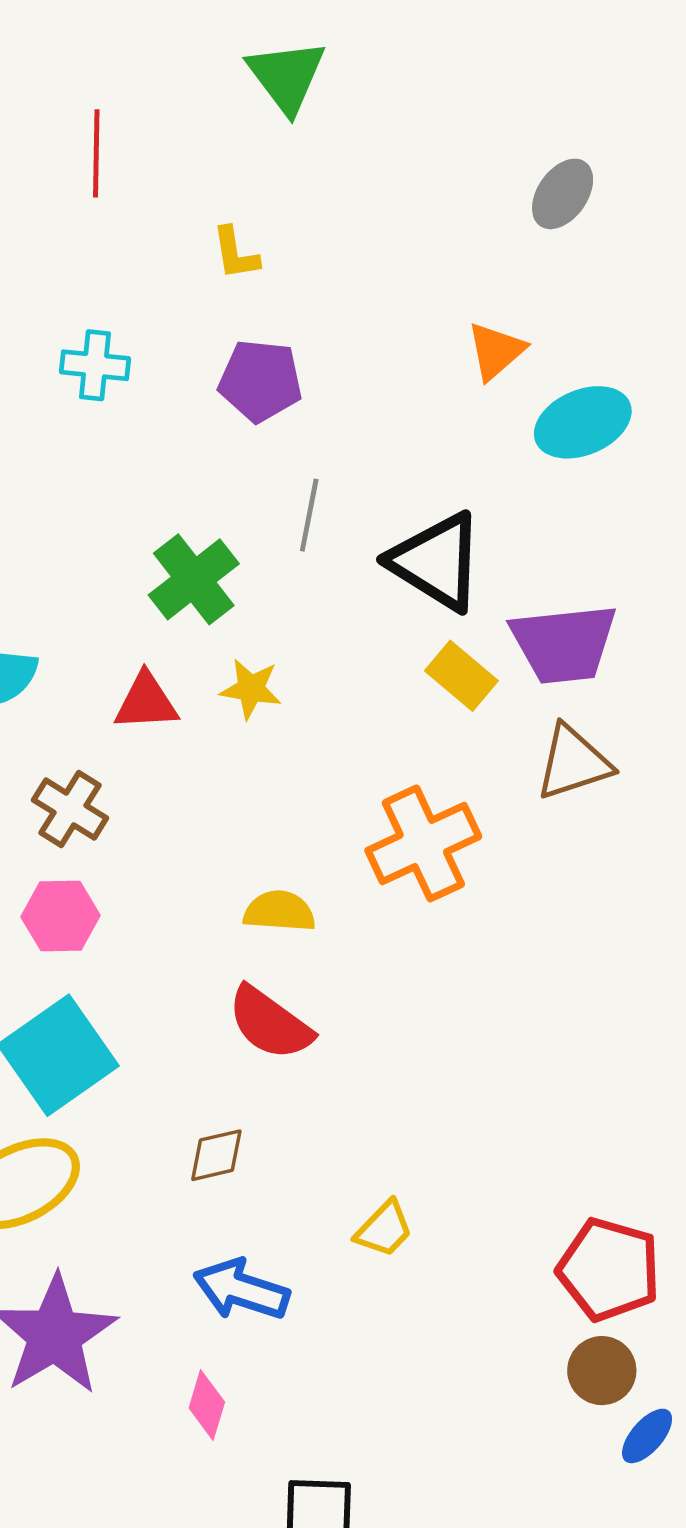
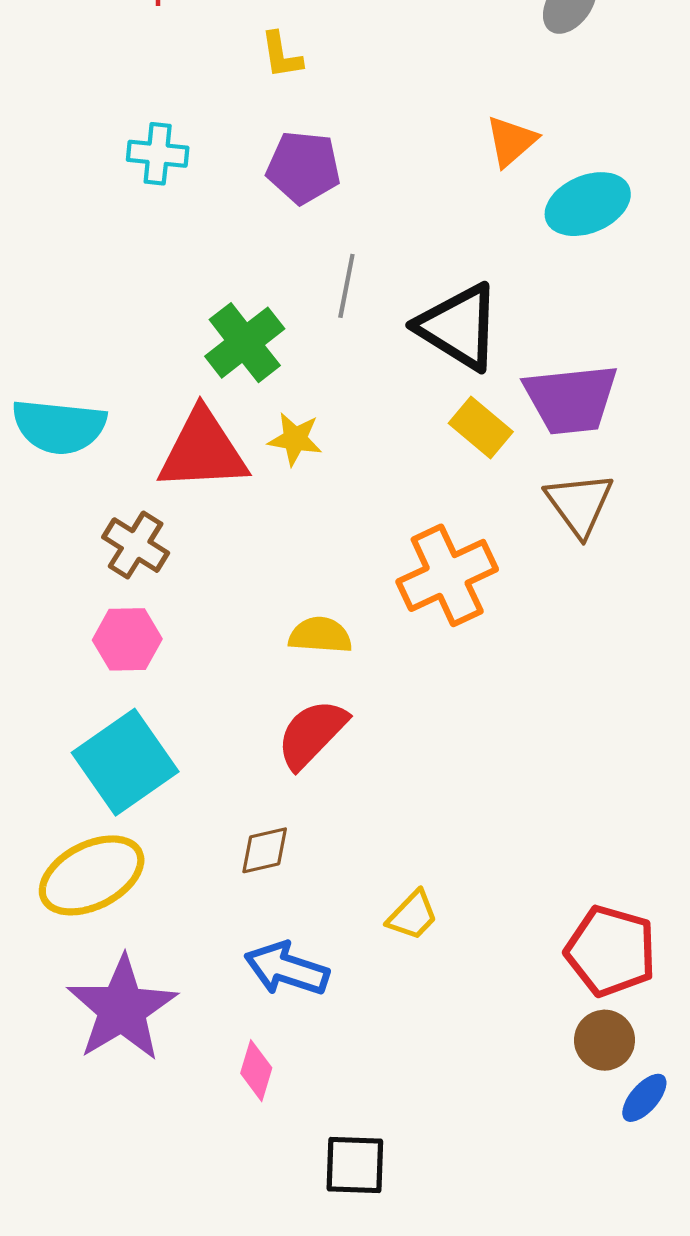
red triangle: (146, 702) -> (203, 451), size x1.6
brown triangle: (573, 763) -> (579, 504), turned -48
red semicircle: (270, 1023) -> (312, 734), turned 98

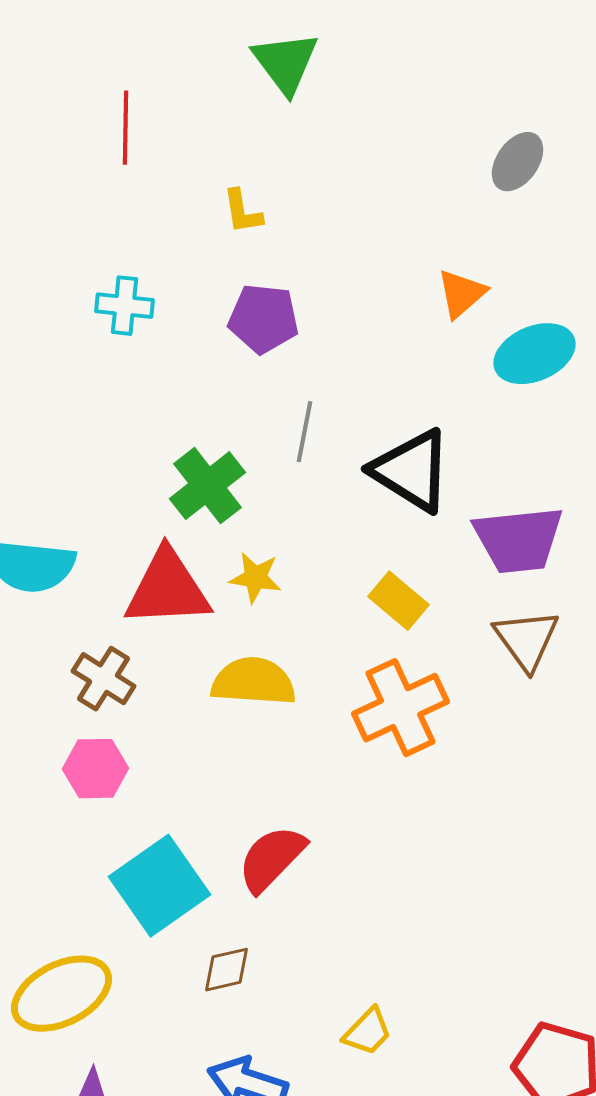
yellow rectangle: (481, 428) -> (398, 601), moved
yellow semicircle: (320, 635) -> (254, 682), moved, size x1.4
cyan square: (125, 762) -> (160, 886), moved

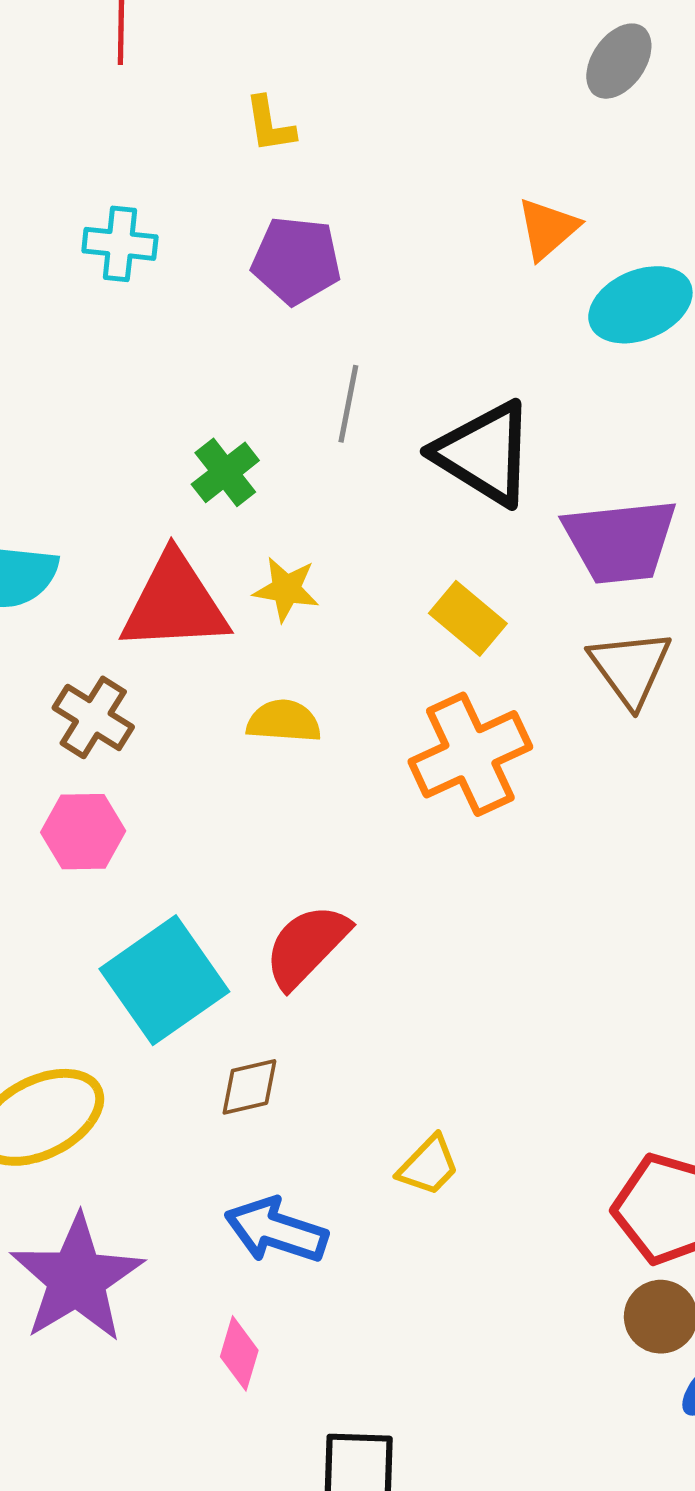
green cross: (208, 486) -> (225, 472), size x0.7
yellow semicircle: (254, 682) -> (284, 721), size x0.7

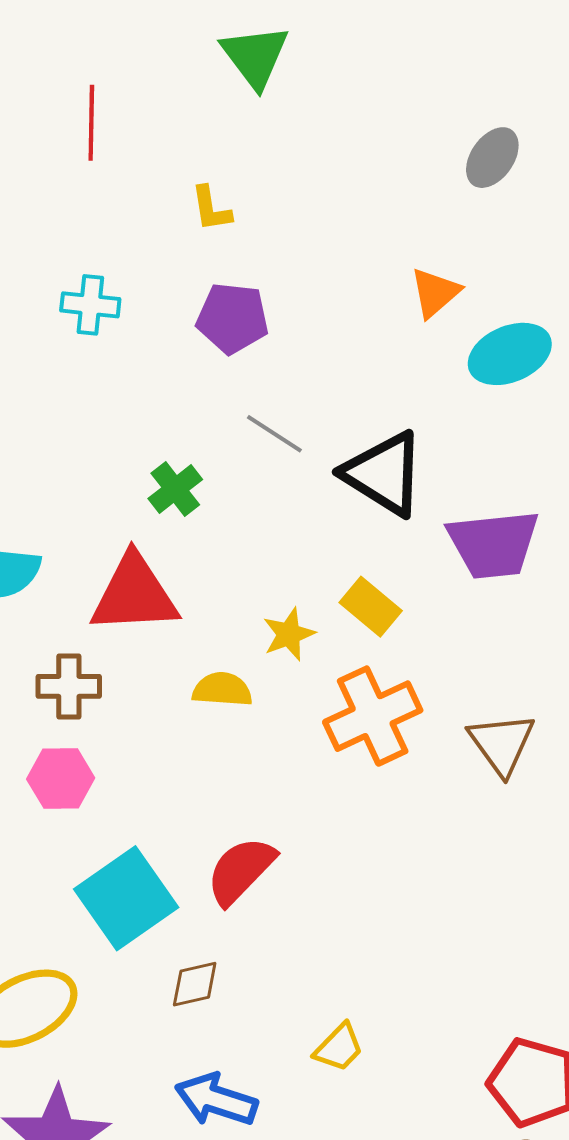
gray line: (348, 404) -> (274, 434), turned -68
yellow star: (286, 589) -> (289, 634), moved, turned -30
brown triangle: (630, 668) -> (502, 744), moved
brown cross: (93, 717) -> (69, 686), turned -32

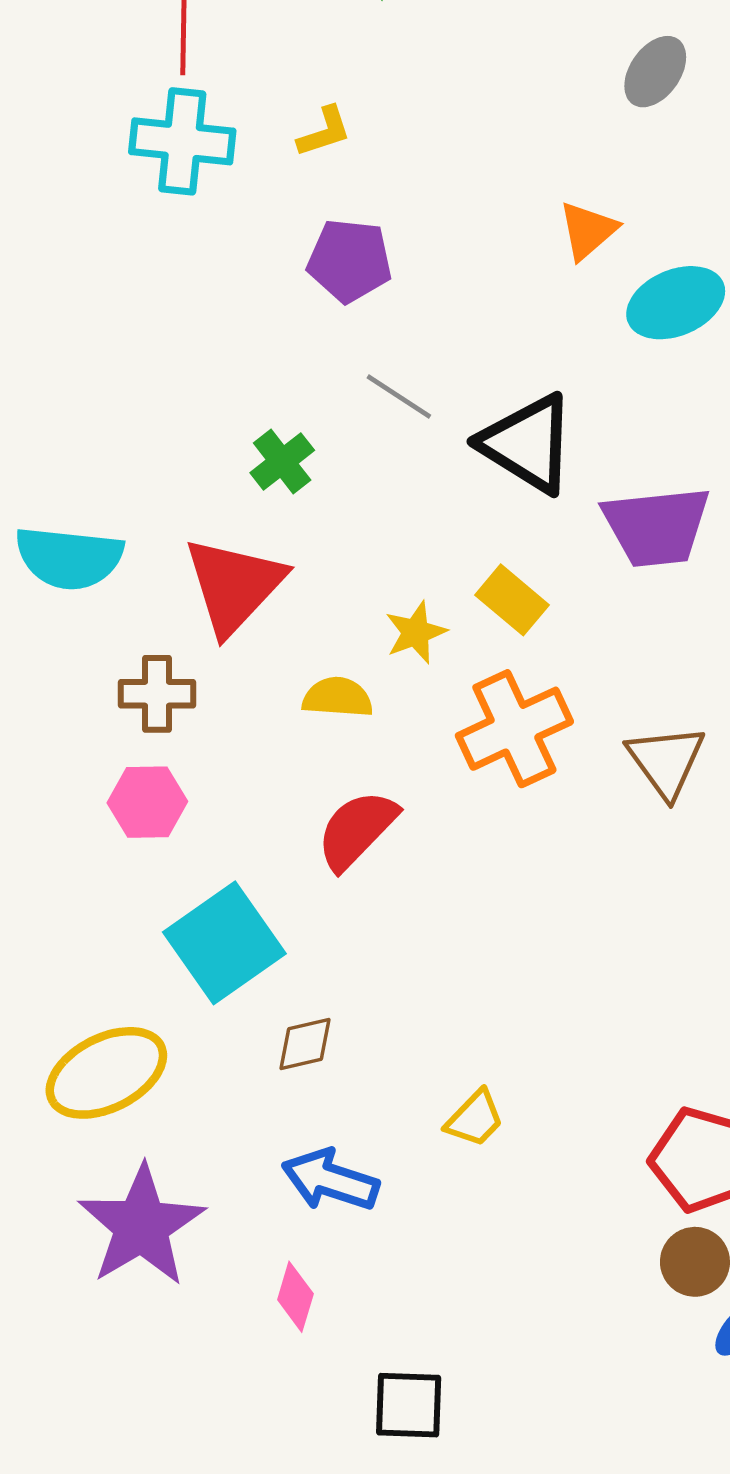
yellow L-shape: (211, 209) -> (324, 132), turned -99
cyan cross: (90, 305) -> (182, 141), moved, size x1.5
red triangle: (134, 594) -> (234, 585), turned -44
red semicircle: (241, 871) -> (357, 830), moved

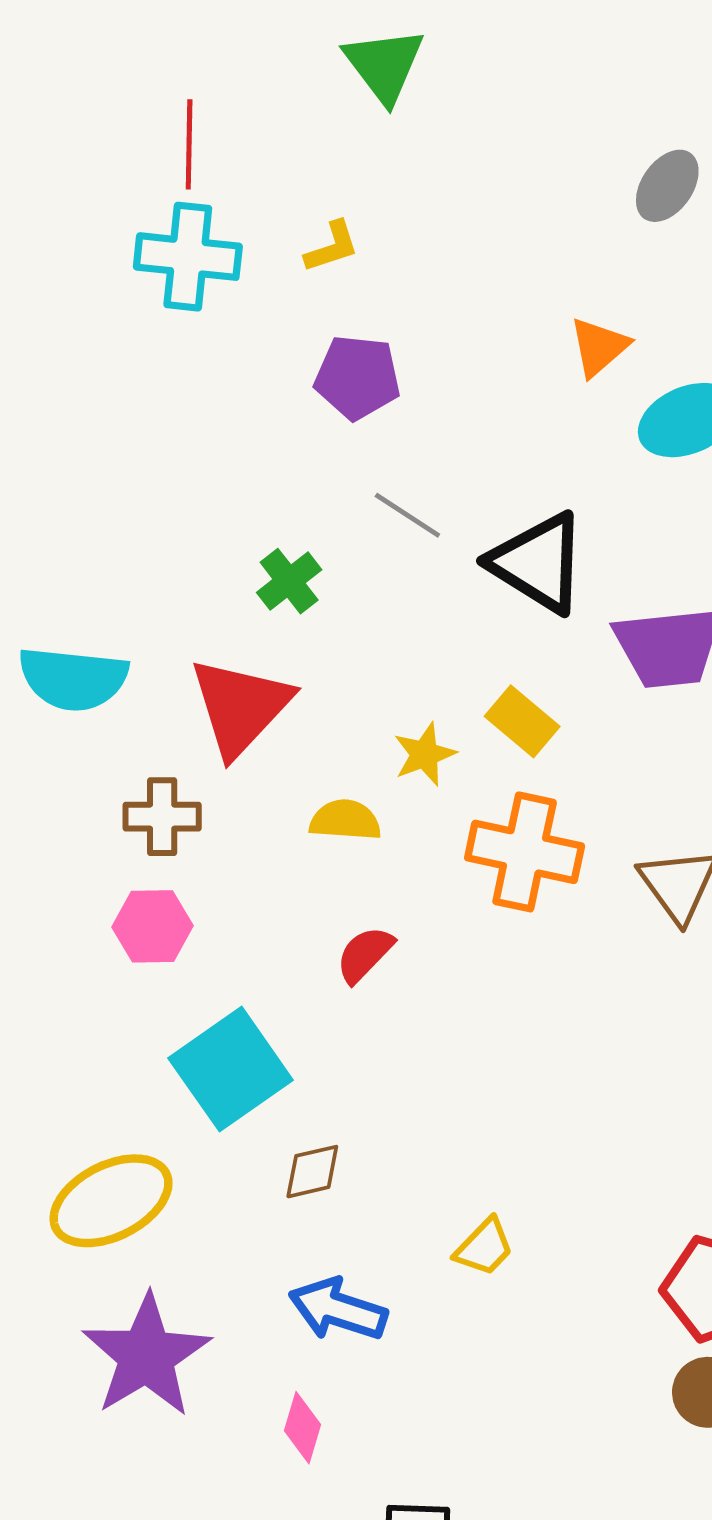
orange cross: (514, 729) -> (525, 852), turned 37
red semicircle: (357, 830) -> (365, 954), size x0.7

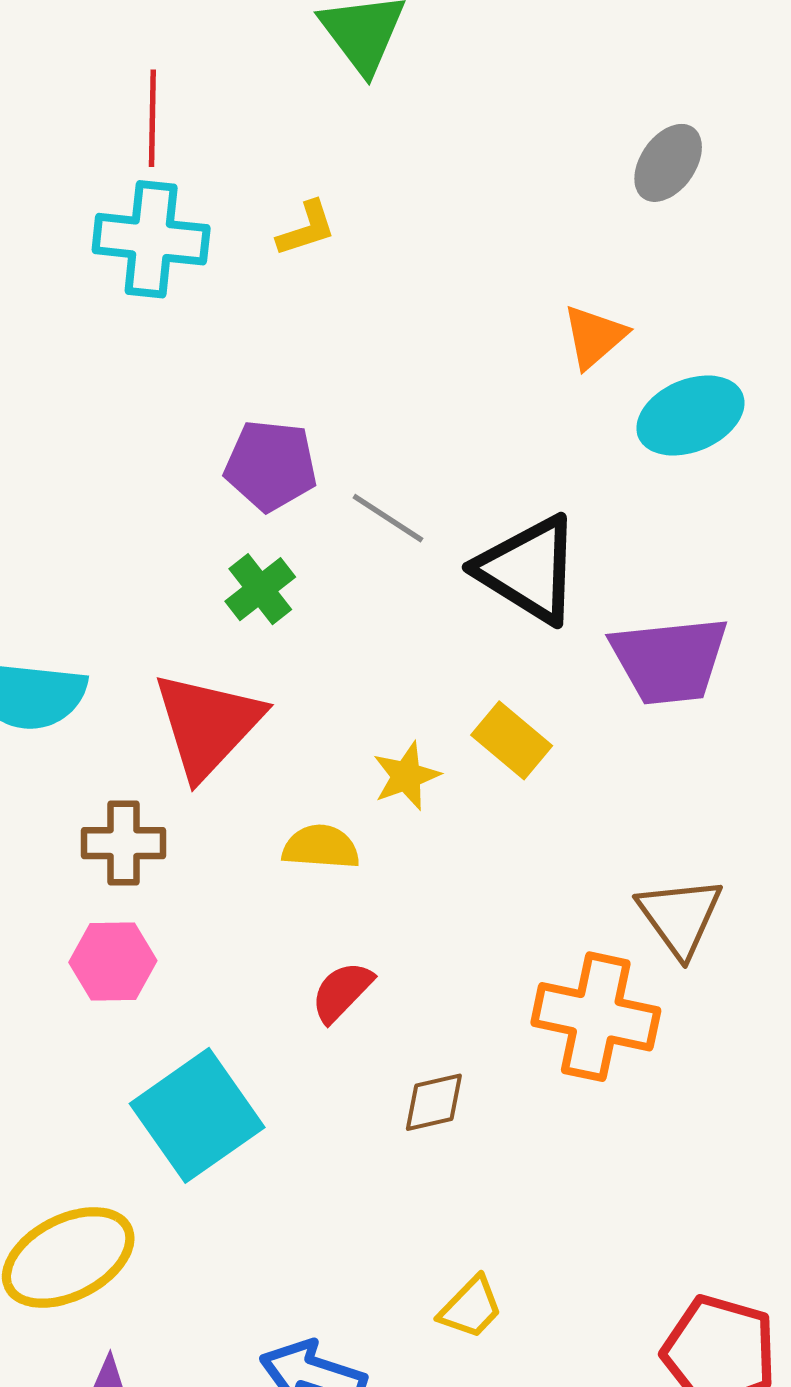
purple pentagon: (357, 377) -> (271, 465), moved
orange cross: (525, 852) -> (596, 1017), moved
brown diamond: (312, 1172) -> (434, 1102), moved

